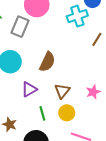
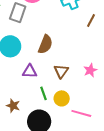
purple triangle: (29, 89) -> (30, 71), turned 35
yellow circle: (67, 113) -> (62, 98), moved

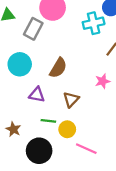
pink star: (90, 70) -> (102, 81), moved
green line: (43, 93) -> (48, 121), turned -72

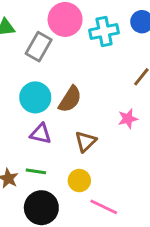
cyan cross: (94, 23) -> (104, 31), moved
cyan circle: (20, 64) -> (35, 97), moved
green line: (48, 121) -> (36, 171), moved

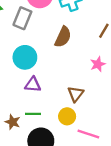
brown semicircle: (70, 99) -> (63, 37), moved
brown triangle: (86, 141) -> (76, 94), moved

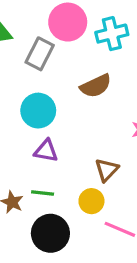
brown semicircle: (63, 37) -> (96, 86), turned 35

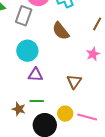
brown semicircle: (96, 86) -> (61, 31), turned 84
yellow circle: (91, 201) -> (65, 114), moved

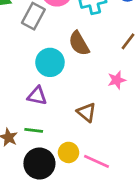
cyan circle: (27, 51) -> (50, 62), moved
brown triangle: (74, 82) -> (87, 112), turned -35

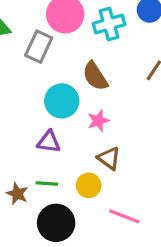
pink star: (117, 80) -> (98, 121), moved
yellow circle: (68, 152) -> (89, 185), moved

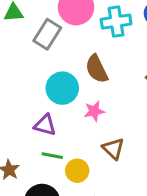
brown triangle: (109, 158) -> (113, 149), moved
green line: (47, 184) -> (52, 156), moved

